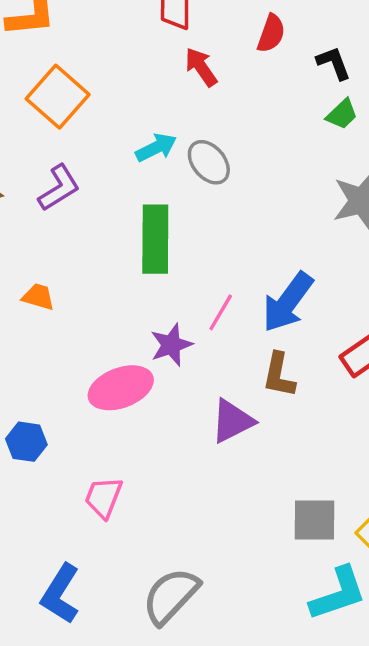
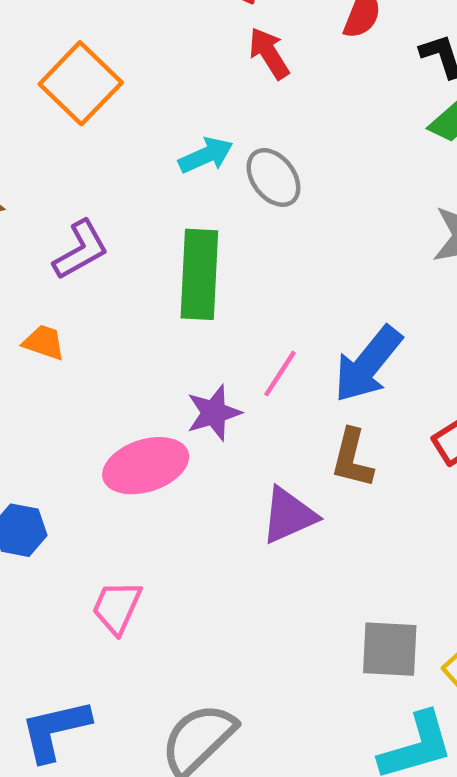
purple L-shape: (59, 188) -> (81, 250), moved
blue L-shape: (60, 594) -> (55, 730), turned 42

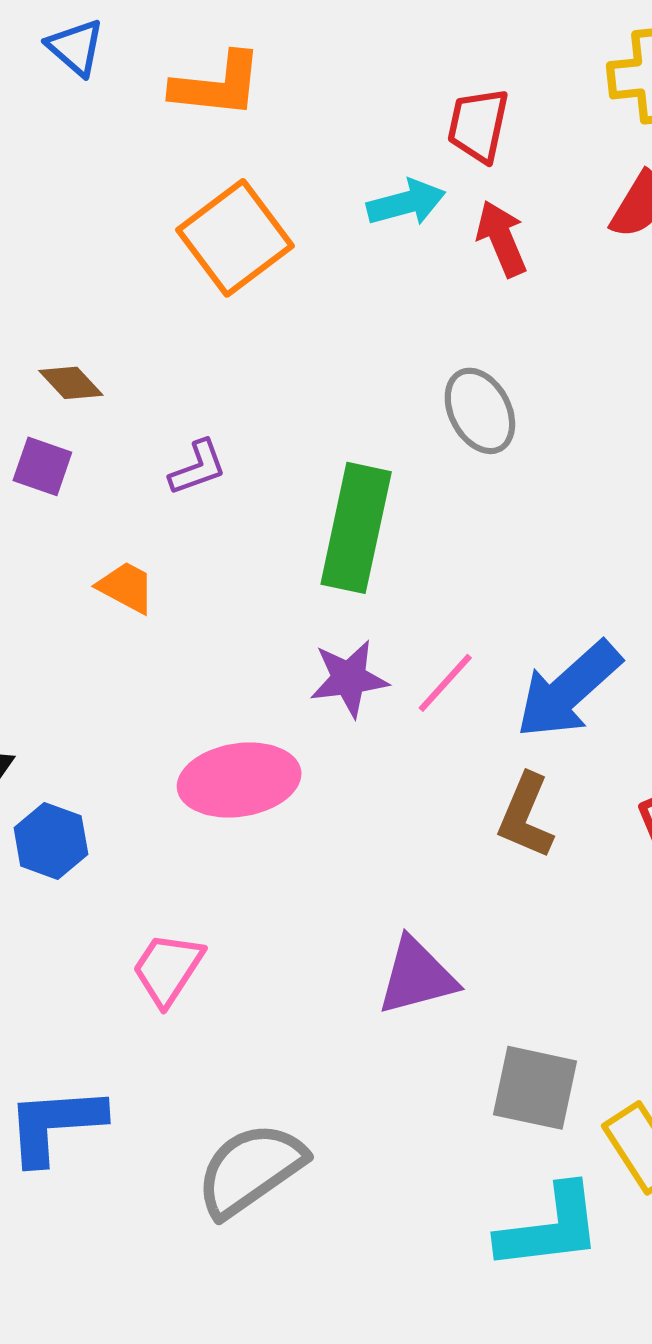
cyan arrow: (206, 155) -> (406, 203), moved
purple L-shape: (81, 250) -> (198, 468), size x0.7
purple star: (214, 413) -> (349, 679), moved
purple triangle: (289, 515) -> (417, 976), moved

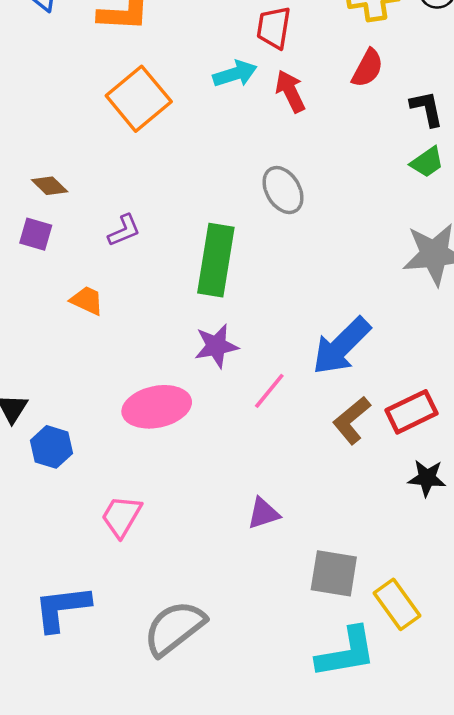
pink line: (445, 683) -> (269, 391), moved
brown L-shape: (526, 816) -> (352, 420), moved, turned 30
purple triangle: (417, 976) -> (263, 513), size x0.7

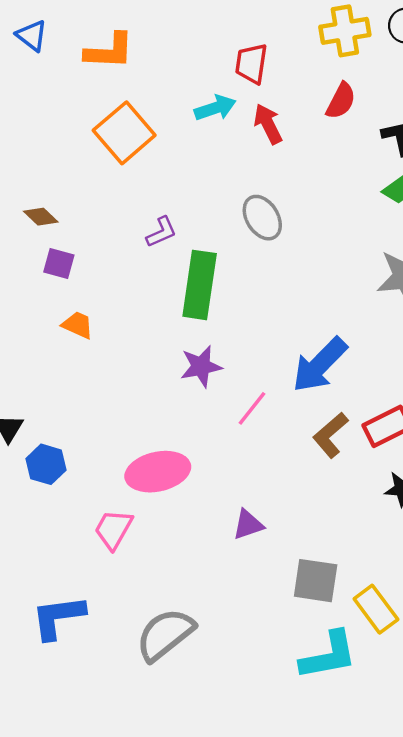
purple L-shape: (124, 230) -> (161, 232), moved
purple square: (36, 234) -> (59, 263), moved
pink ellipse: (157, 407) -> (158, 472), moved

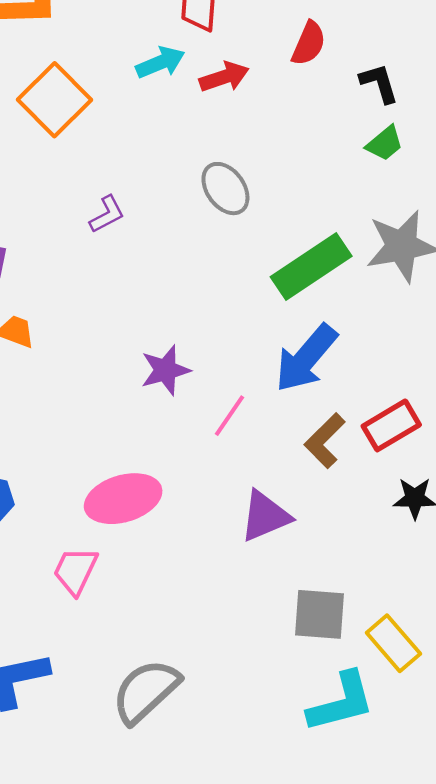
red arrow: (268, 124) -> (224, 77), turned 102
green rectangle: (200, 285) -> (311, 267), moved, turned 52
purple triangle: (248, 525) -> (265, 516), moved, size x1.4

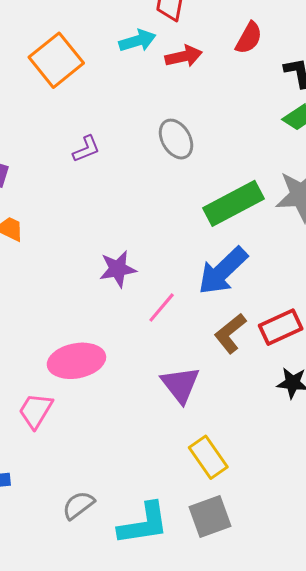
purple triangle: (265, 516) -> (180, 385), turned -51
gray square: (319, 614) -> (210, 516), moved, turned -30
yellow rectangle: (393, 643) -> (208, 457), moved
gray semicircle: (146, 691) -> (78, 505), size x0.6
cyan L-shape: (341, 702) -> (143, 524), moved

